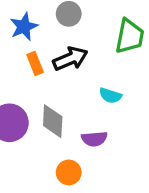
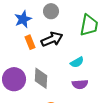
cyan semicircle: (110, 96) -> (77, 62), turned -48
purple semicircle: (94, 139) -> (80, 84), moved

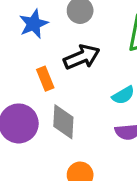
orange rectangle: (30, 42) -> (45, 79), moved

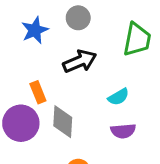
orange rectangle: (45, 79) -> (38, 92), moved

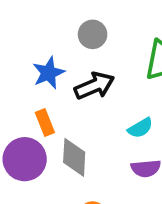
blue star: (35, 30) -> (49, 73), moved

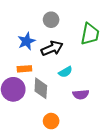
orange rectangle: (45, 122) -> (24, 69), turned -72
cyan semicircle: (140, 128) -> (65, 72), moved

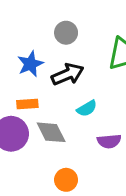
gray diamond: (41, 88) -> (51, 132), turned -30

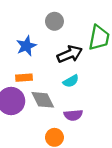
black arrow: (68, 74) -> (70, 54), moved
purple semicircle: (109, 141) -> (73, 115), moved

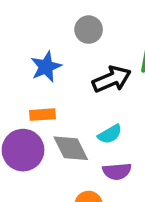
cyan semicircle: (71, 81) -> (110, 134), moved

